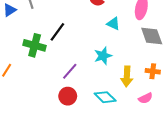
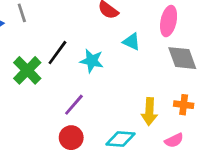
green cross: (35, 45) -> (27, 70), turned 30
cyan star: (103, 56) -> (92, 61), moved, turned 30
cyan diamond: (105, 97) -> (121, 139), turned -40

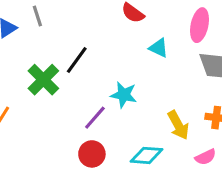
cyan star: (92, 61) -> (124, 95), moved
yellow arrow: (149, 112) -> (178, 125), turned -32

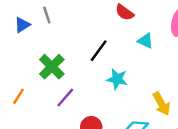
black line: (77, 60) -> (99, 51), moved
purple line: (95, 118) -> (65, 98), moved

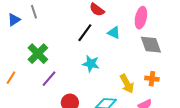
black line: (99, 51) -> (85, 33), moved

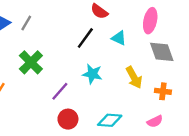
gray line: (34, 12) -> (26, 23), moved, turned 48
purple line: (49, 79) -> (60, 91), moved
yellow arrow: (127, 84) -> (134, 77), moved

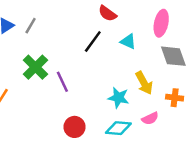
cyan star: (92, 74) -> (118, 98), moved
purple line: (60, 91) -> (62, 82), moved, turned -66
pink semicircle: (155, 121) -> (150, 118), moved

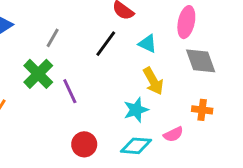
gray line: (31, 26) -> (53, 38), moved
yellow arrow: (144, 83) -> (153, 81), moved
cyan star: (118, 98) -> (136, 110), turned -30

